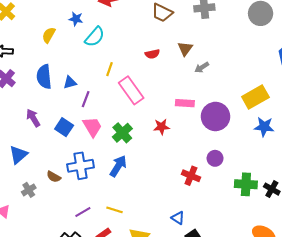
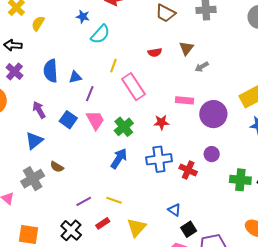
yellow semicircle: (49, 35) -> (38, 23), moved
blue triangle: (18, 155) -> (34, 141), moved
blue cross: (81, 166) -> (159, 159), moved
gray cross: (29, 190) -> (33, 179), size x1.6

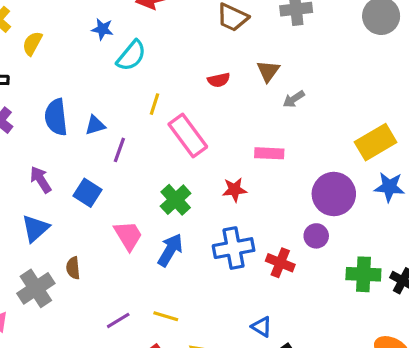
purple circle: (213, 114) -> (334, 194), moved
pink trapezoid: (95, 120) -> (128, 236), moved
brown semicircle: (57, 167) -> (73, 268), turned 56

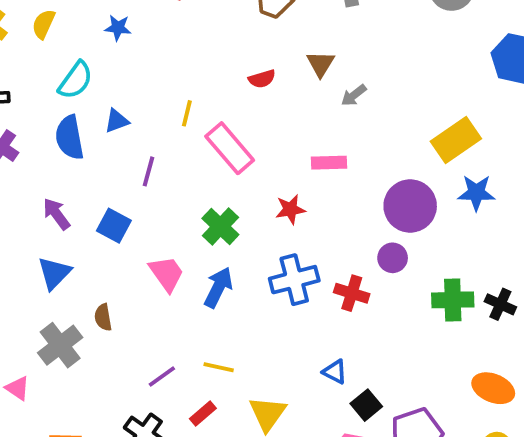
yellow semicircle: (32, 43) -> (44, 24), moved
cyan semicircle: (131, 56) -> (76, 80), moved
blue triangle: (95, 125) -> (117, 121), moved

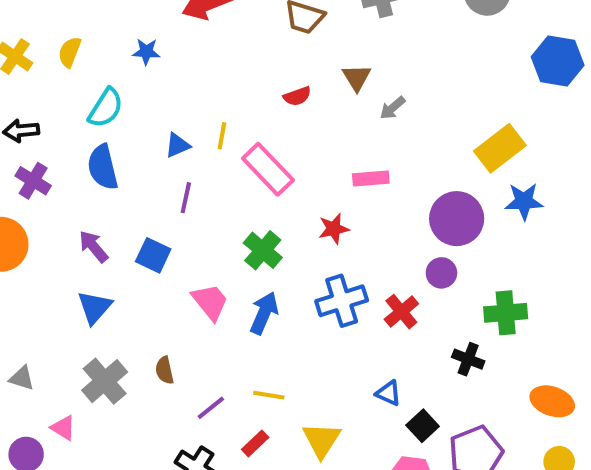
blue triangle: (117, 121) -> (178, 145), moved
red cross: (352, 293) -> (401, 312), turned 36
black cross: (500, 304) -> (468, 359), moved
brown semicircle: (103, 317) -> (165, 370), moved

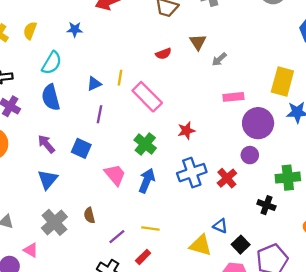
yellow rectangle: (500, 148) -> (282, 82), turned -36
pink rectangle: (371, 179) -> (233, 97), moved
yellow triangle: (322, 440) -> (200, 245), moved, turned -45

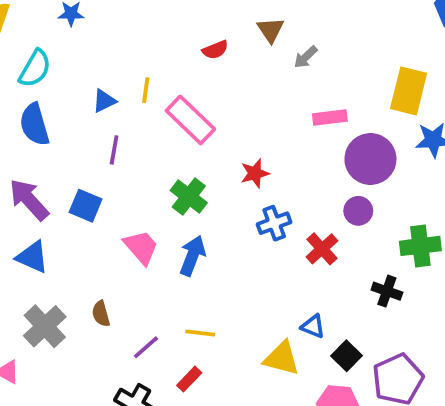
purple arrow: (46, 144) -> (29, 200), size x1.4
blue cross: (192, 173) -> (274, 223), moved, size x0.7
blue triangle: (48, 179) -> (32, 257), turned -45

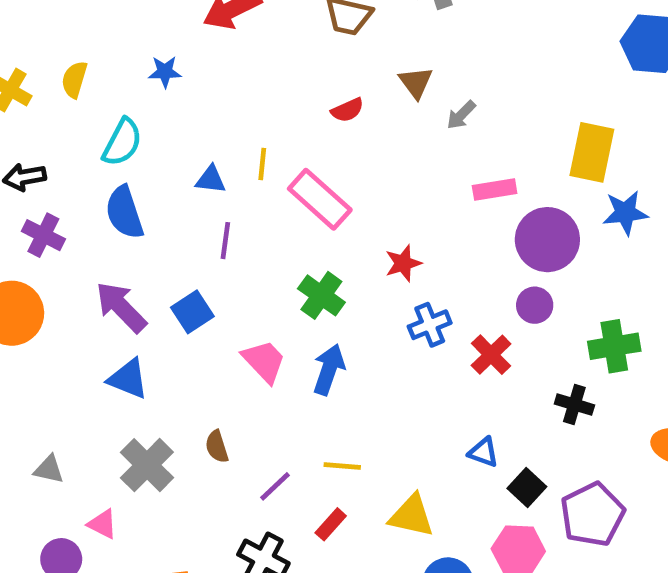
blue triangle: (104, 101) -> (211, 179), turned 35
blue square: (86, 206) -> (192, 312), turned 36
yellow triangle: (282, 358) -> (412, 516), moved

